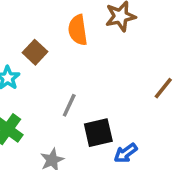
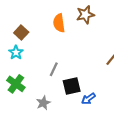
brown square: (35, 52) -> (21, 32), moved

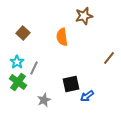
orange semicircle: (59, 23) -> (62, 37), moved
cyan star: (16, 52) -> (17, 62), moved
gray line: (54, 69) -> (34, 68), moved

